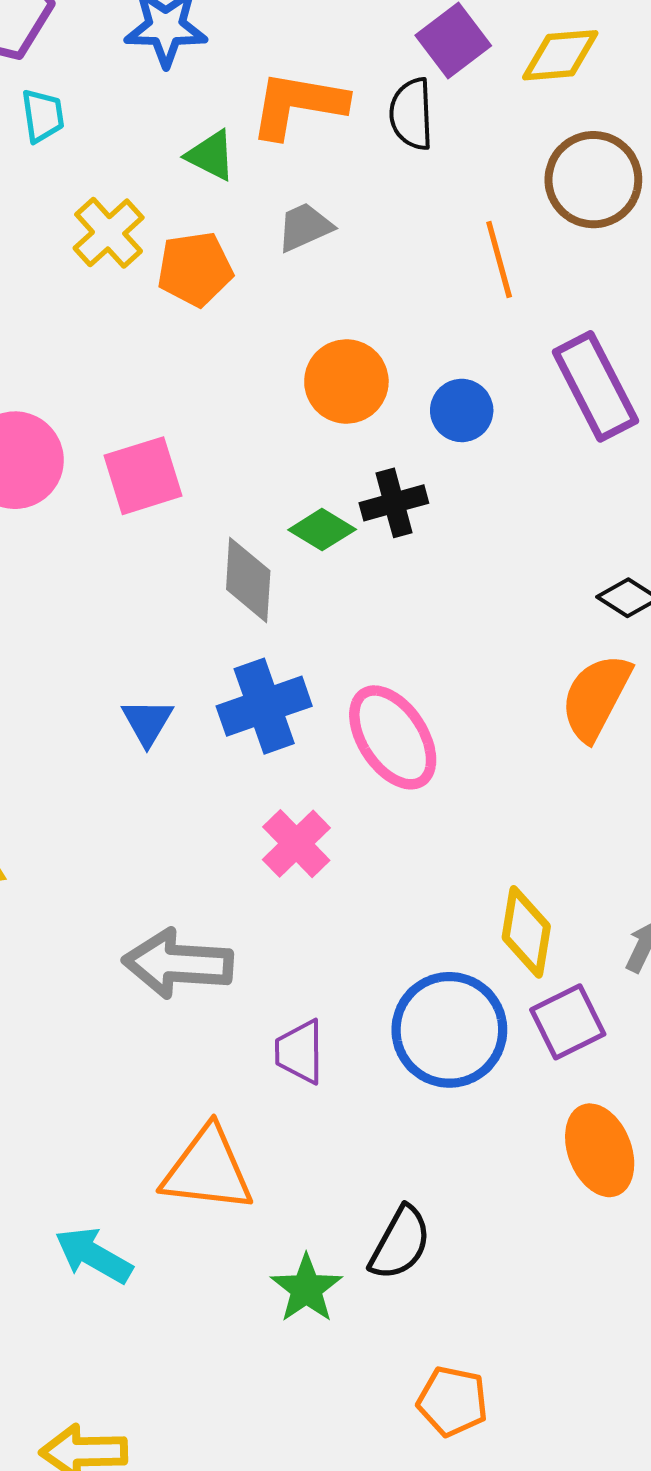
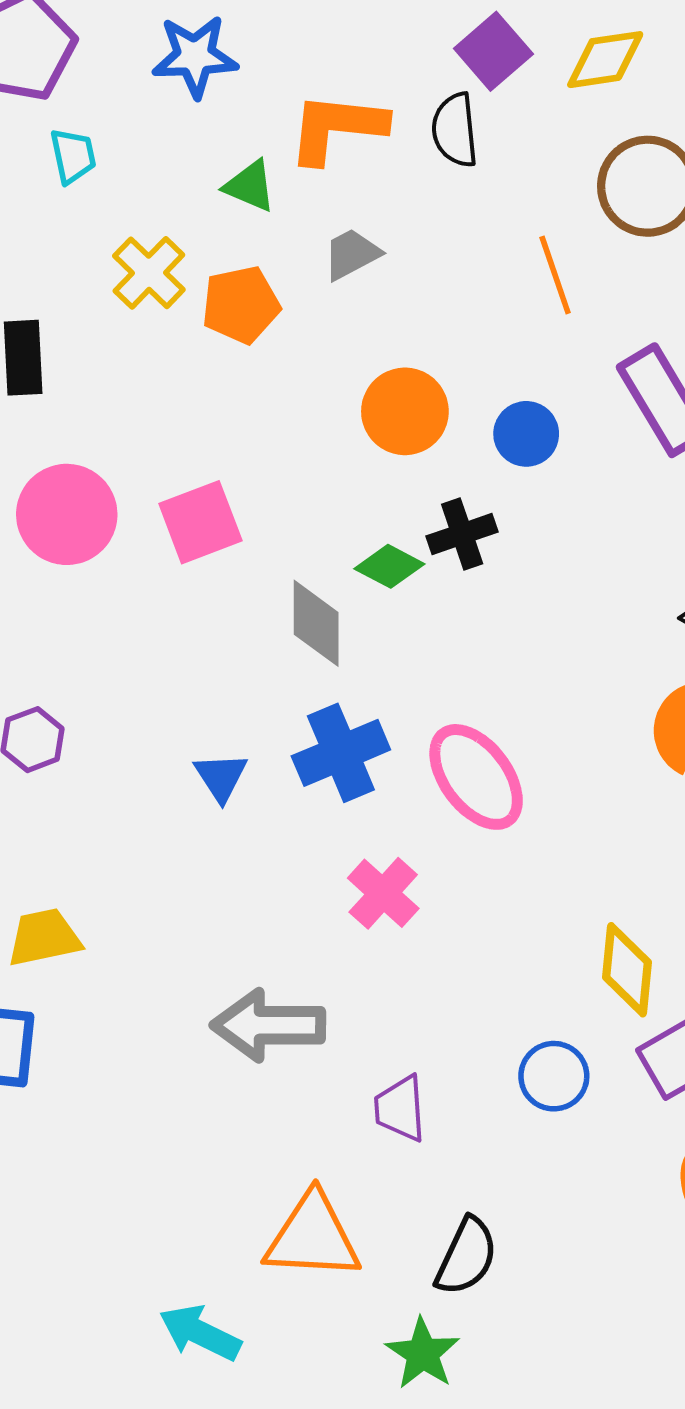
blue circle: (449, 1030) -> (554, 1076), size x0.6
black semicircle: (400, 1243) -> (466, 1256), moved

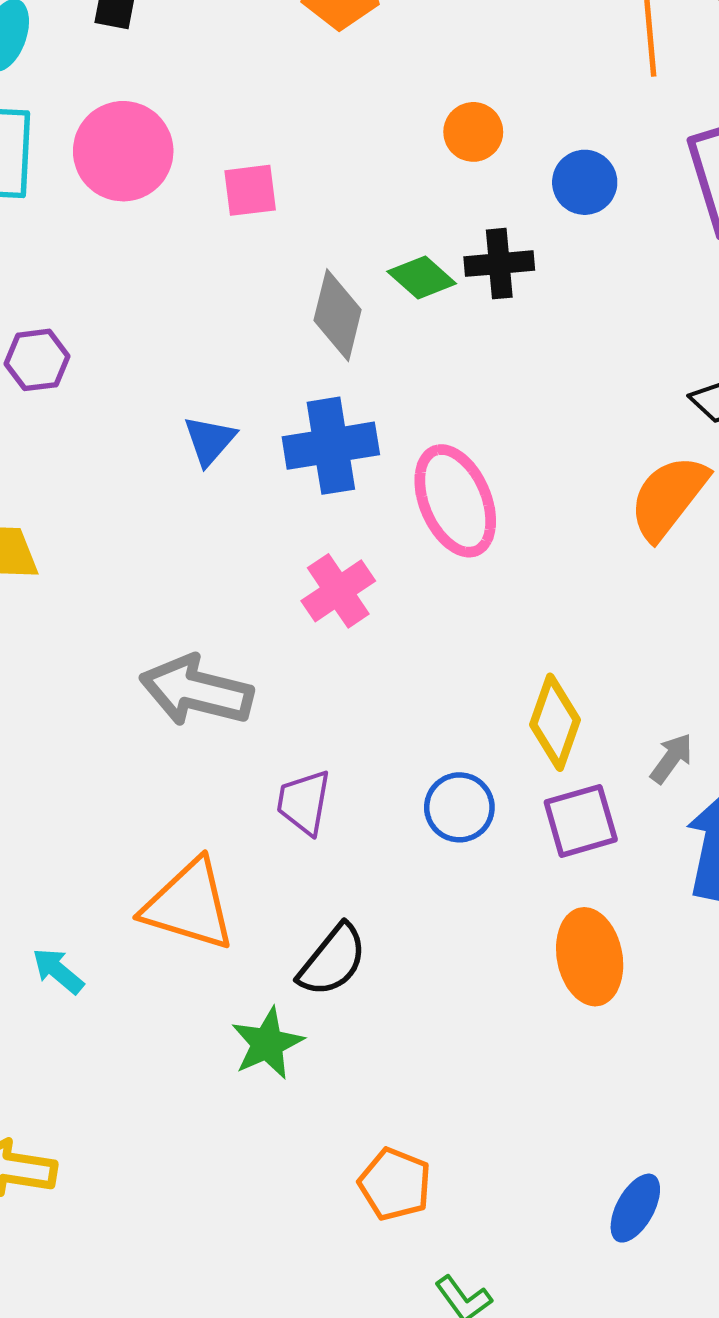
orange circle: (405, 411) -> (473, 132), size x0.7
pink square: (200, 522) -> (250, 190), size x0.7
cyan arrow: (200, 1333) -> (58, 971), size x0.7

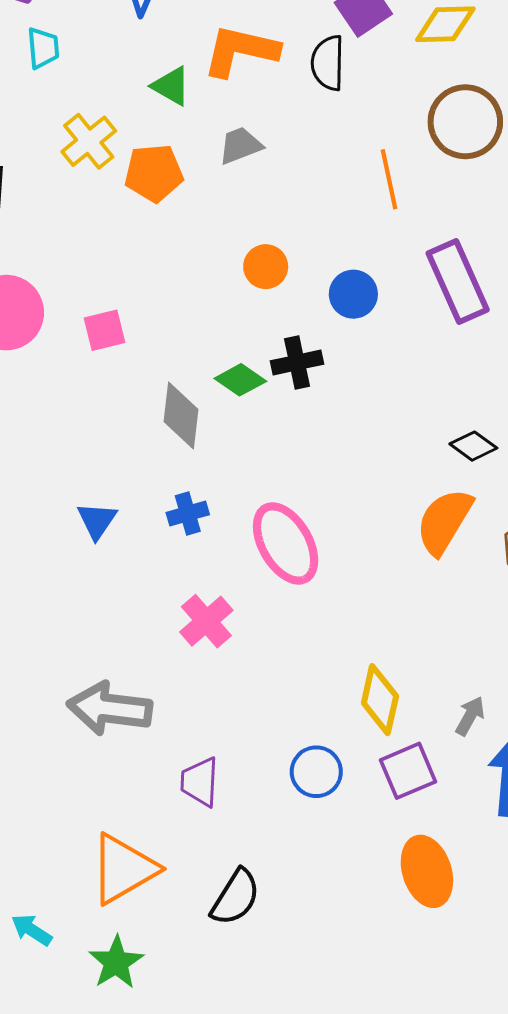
blue cross: (331, 446) -> (188, 514), size x0.6
orange triangle: (189, 905) -> (123, 869), turned -40
green star: (267, 1043) -> (116, 962), moved

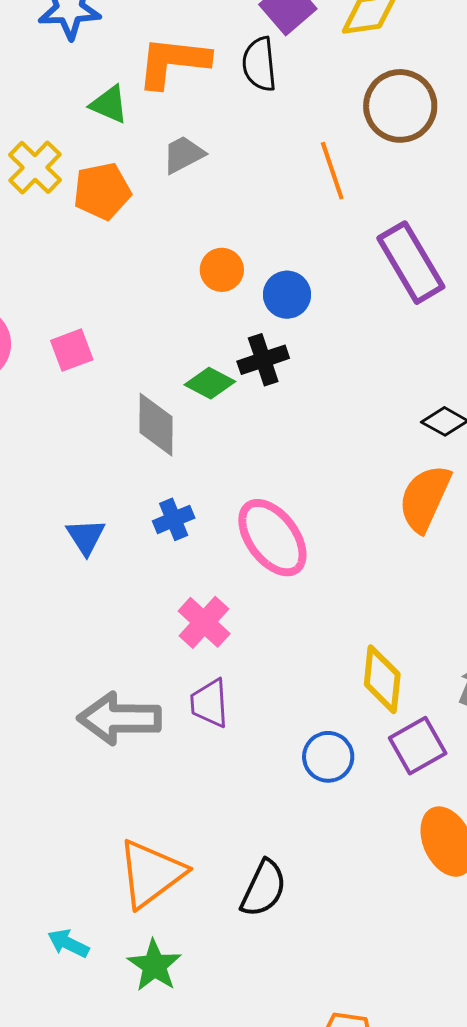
blue circle: (353, 294) -> (287, 295), moved
purple trapezoid: (200, 782) -> (210, 703), moved

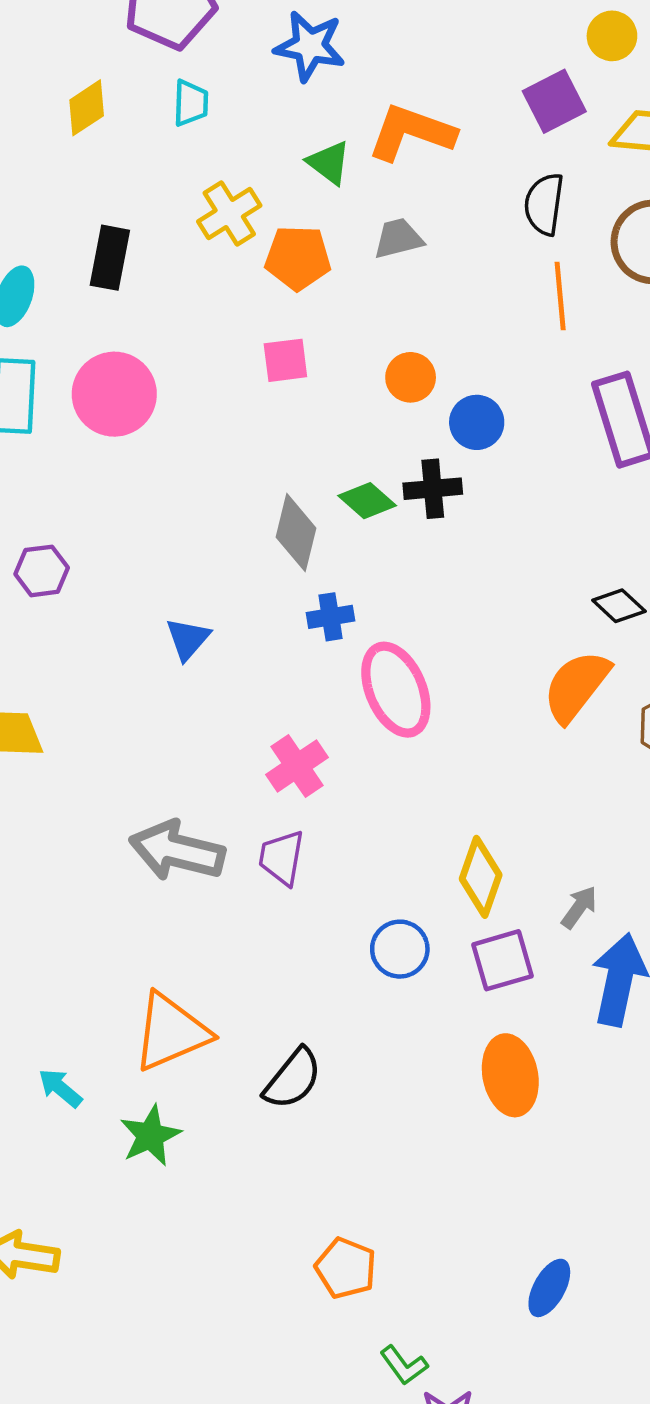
black semicircle: (259, 64) -> (544, 204), moved
pink square: (72, 350) -> (285, 360), moved
blue cross: (174, 519) -> (331, 617), moved

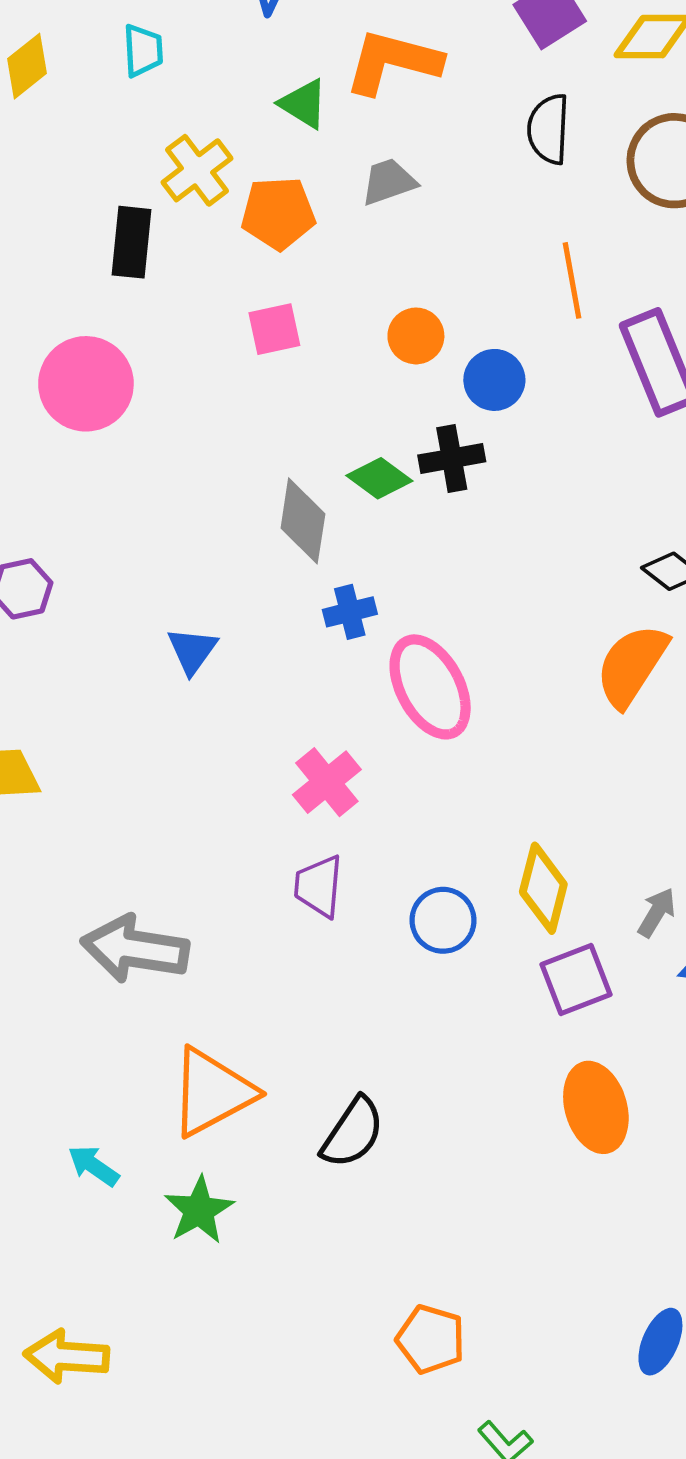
black rectangle: (110, 258) -> (132, 242), moved
orange line: (560, 296) -> (572, 280), moved
gray arrow: (177, 851) -> (135, 949), moved
blue circle: (400, 949) -> (443, 920), moved

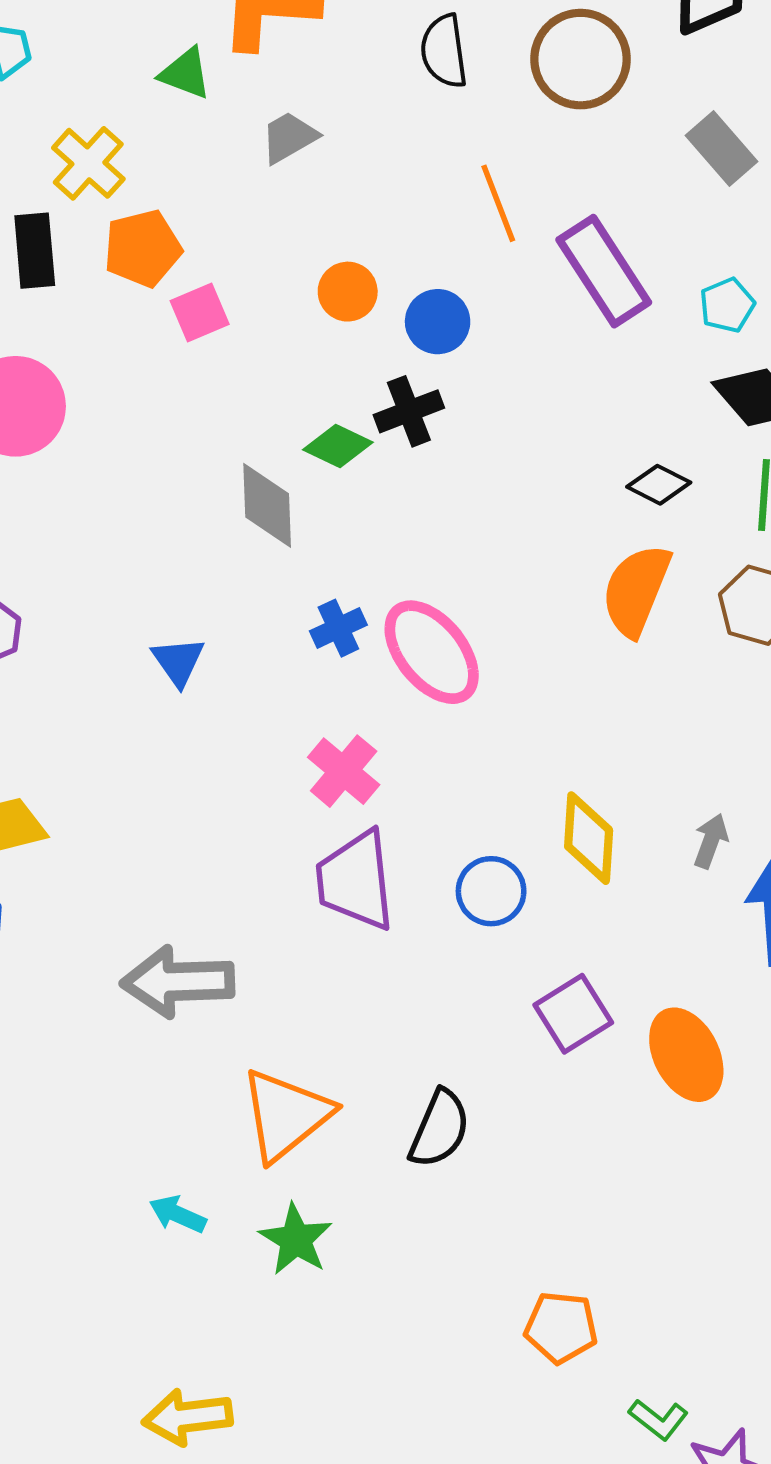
orange pentagon: (278, 213) -> (143, 248), moved
blue cross: (350, 612) -> (338, 628), moved
purple trapezoid: (319, 886) -> (356, 880), size x1.5
purple square: (576, 980) -> (573, 1014), moved

